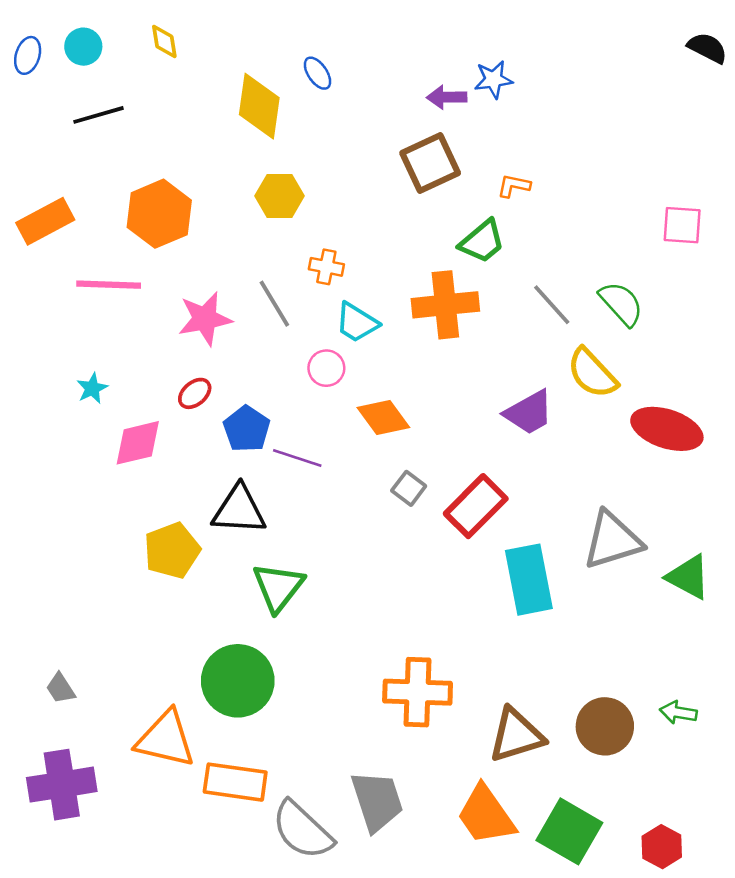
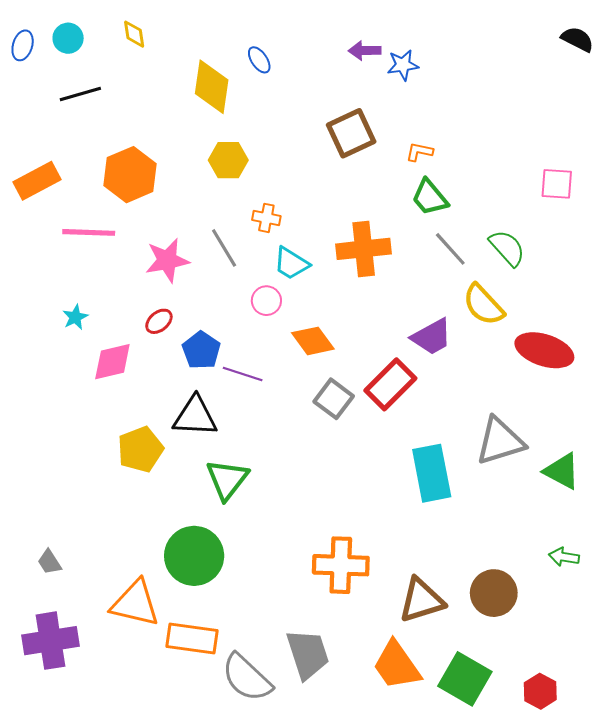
purple arrow: (447, 97) -> (365, 51), moved
green trapezoid: (482, 242) -> (430, 197), moved, turned 90
gray square: (409, 488) -> (334, 399), size x1.4
red rectangle: (476, 506) -> (390, 384), moved
green arrow: (678, 712) -> (564, 557), moved

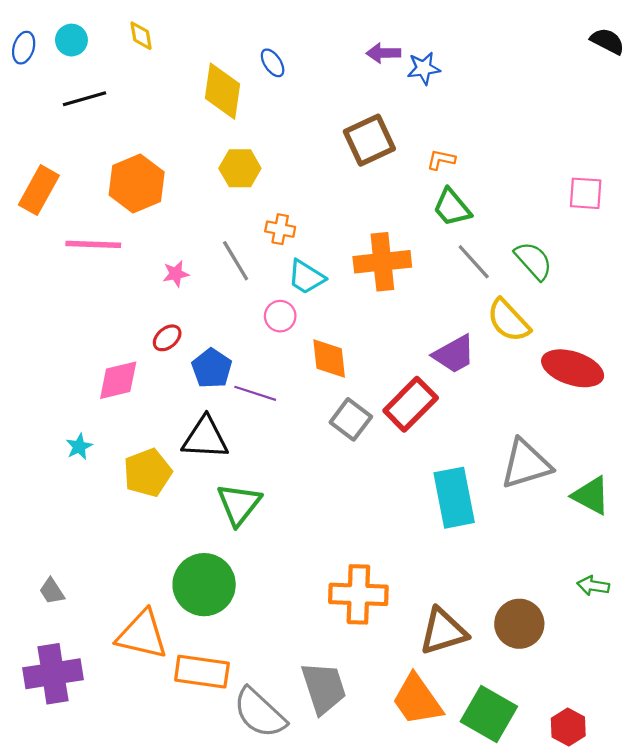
orange rectangle: (37, 181) -> (39, 190), turned -33
pink star: (167, 260) -> (176, 274), size x0.6
cyan star: (75, 317) -> (79, 447), moved
orange diamond: (313, 341) -> (329, 359), turned 30

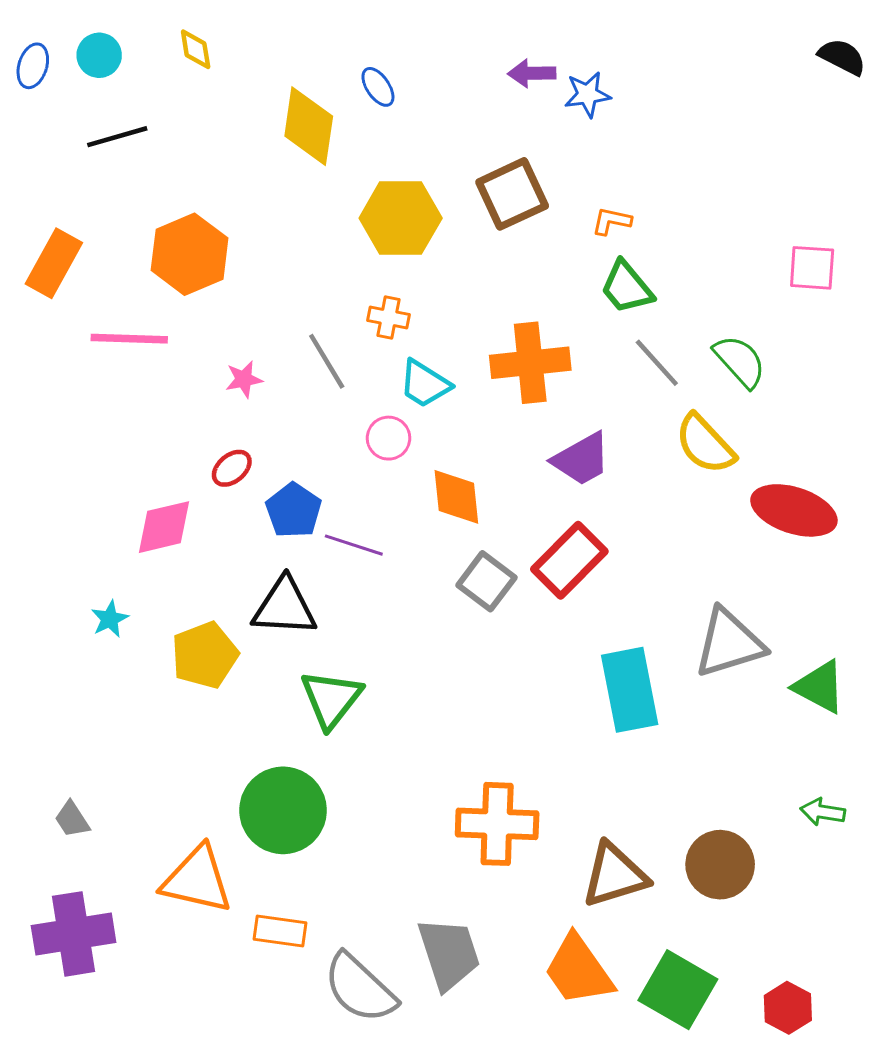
yellow hexagon: (240, 168) -> (401, 218), moved, size x1.4
purple trapezoid: (454, 354) -> (581, 459), moved
orange rectangle: (202, 672) -> (280, 931), size x0.7

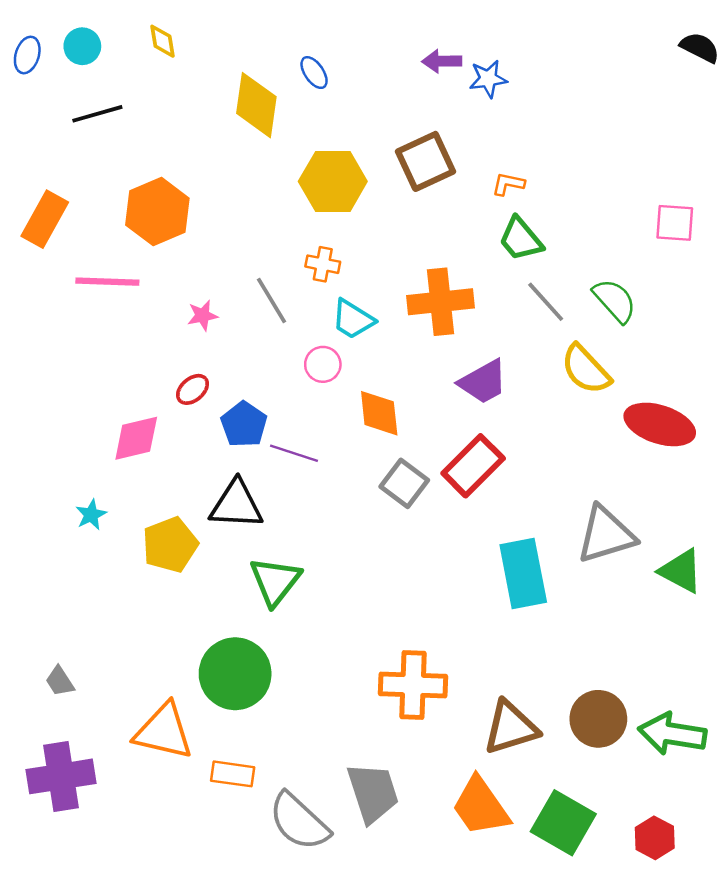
green arrow: (823, 812) -> (672, 734), moved, size x1.8

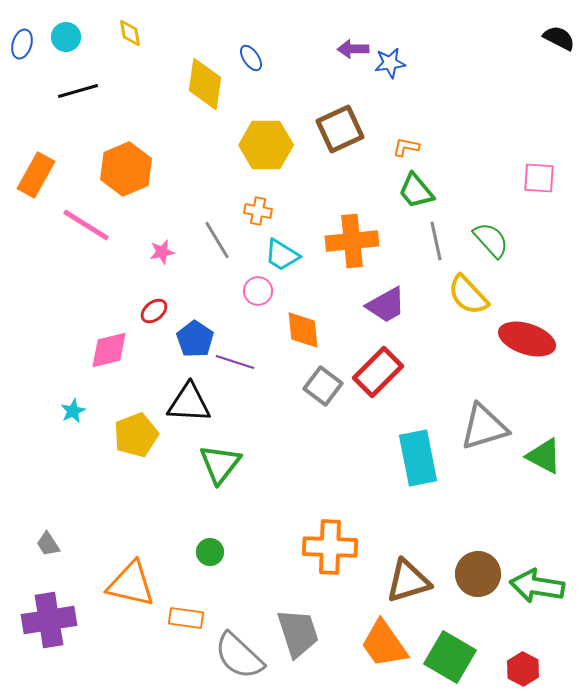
pink line: (107, 282) -> (86, 225), turned 30
gray line: (546, 302) -> (436, 241), turned 30
green circle: (235, 674) -> (210, 552), moved, size x0.5

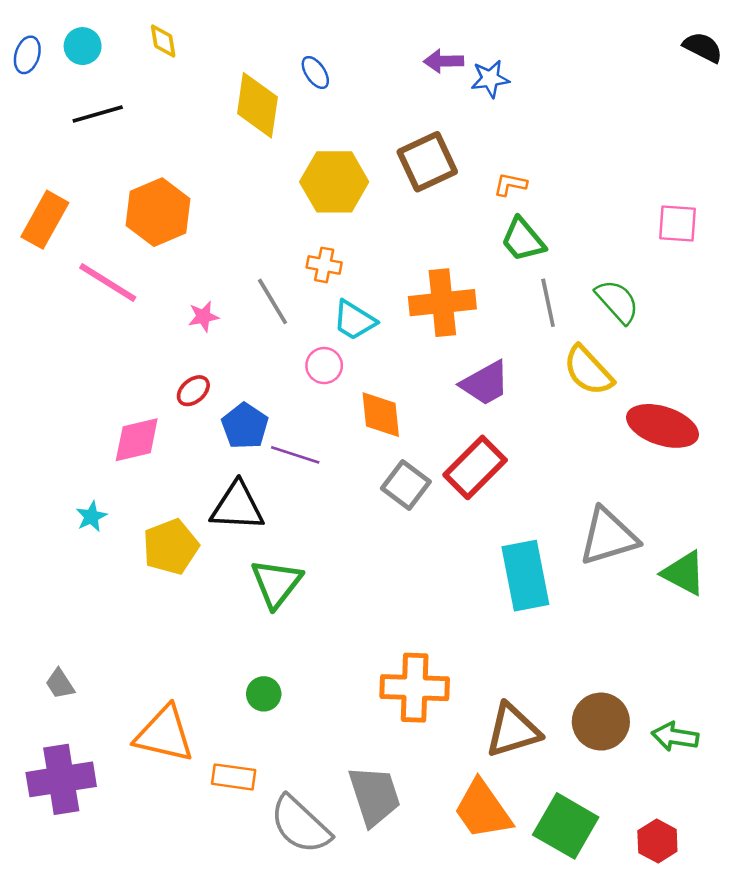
green arrow: (537, 586) -> (675, 737), size x0.7

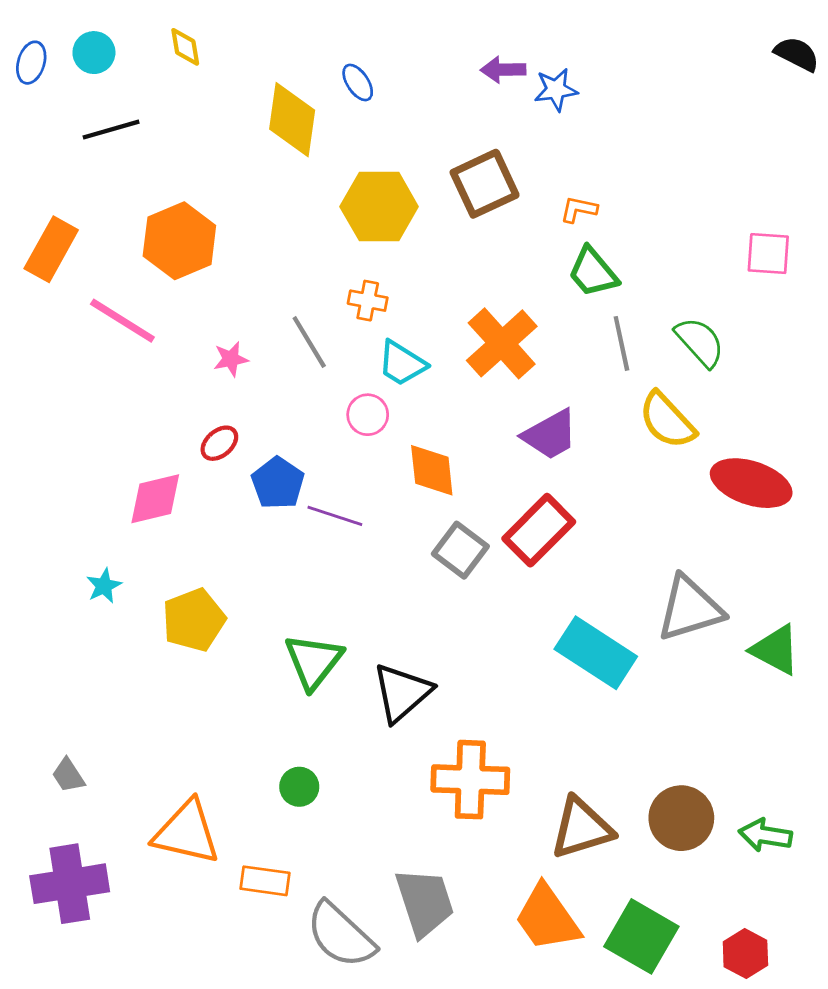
orange cross: (442, 303) -> (502, 343), turned -36
black triangle: (237, 506) -> (402, 693), moved, turned -44
cyan rectangle: (525, 576) -> (596, 653), turned -46

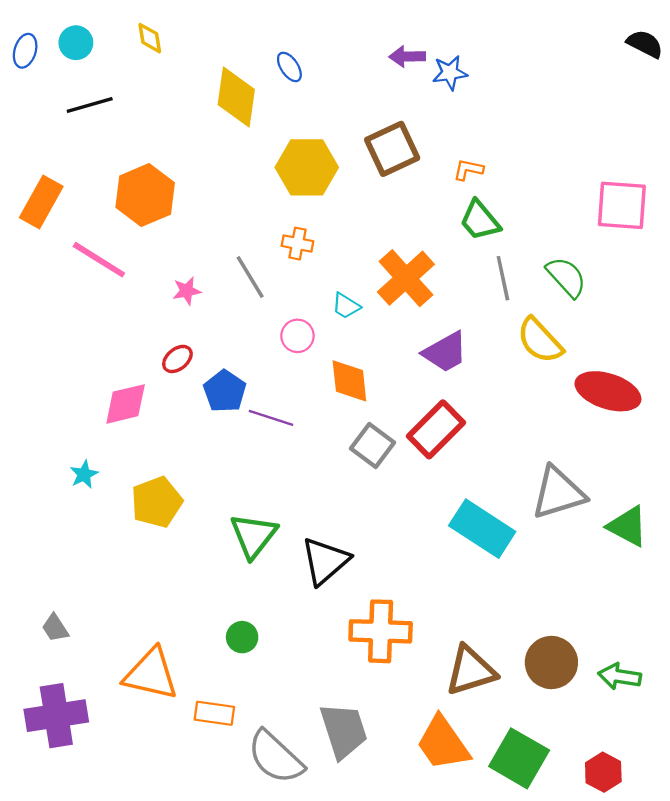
pink square: (768, 254) -> (622, 205), size x1.4
cyan trapezoid: (402, 363) -> (346, 306), moved, size x0.7

